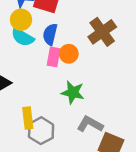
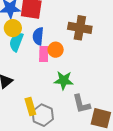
brown cross: (102, 32) -> (80, 28), turned -35
cyan semicircle: (23, 37) -> (16, 42), turned 90
gray L-shape: (90, 124) -> (81, 104), turned -125

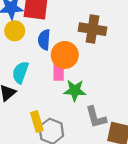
cyan semicircle: (16, 42) -> (20, 72), moved
orange circle: (56, 50) -> (65, 55), size x1.5
pink rectangle: (44, 54) -> (59, 72), moved

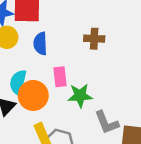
brown cross: (92, 29) -> (94, 39), moved, size x0.7
orange circle: (65, 55) -> (33, 95), moved

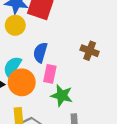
blue semicircle: (40, 44) -> (40, 53), moved

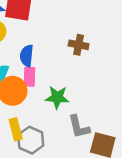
pink rectangle: (50, 74) -> (30, 77), moved

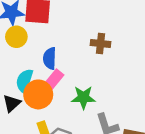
pink rectangle: (30, 77) -> (54, 79), turned 42

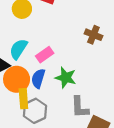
blue semicircle: (50, 58) -> (38, 78), moved
orange circle: (38, 94) -> (17, 79), moved

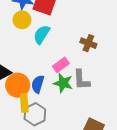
cyan semicircle: (18, 49) -> (42, 35), moved
pink rectangle: (45, 55) -> (61, 65), moved
gray L-shape: (80, 107) -> (81, 80), moved

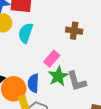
gray L-shape: (81, 80) -> (77, 81), moved
green star: (63, 83) -> (58, 76), turned -30

